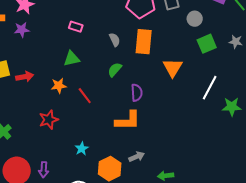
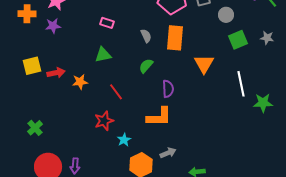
orange star: (59, 86) -> (80, 82), moved
white line: (210, 88) -> (241, 84), turned -40
red star: (49, 120) -> (104, 121), moved
cyan star: (82, 149) -> (124, 140), moved

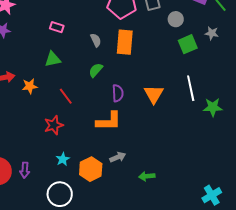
gray star: (267, 38) -> (212, 33), moved
orange triangle: (204, 64) -> (154, 94), moved
cyan star: (124, 140) -> (63, 159), moved

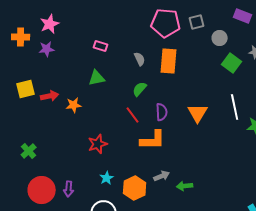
green square: (188, 44) -> (232, 63), turned -30
red line: (66, 96) -> (133, 115), moved
green arrow: (147, 176) -> (185, 186), moved

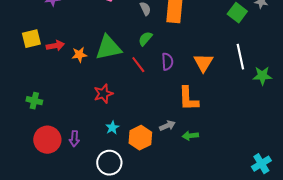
green triangle: (97, 78) -> (108, 48), moved, size x1.6
orange L-shape: (153, 140) -> (188, 99), moved, turned 88
green cross: (29, 151) -> (34, 101), turned -35

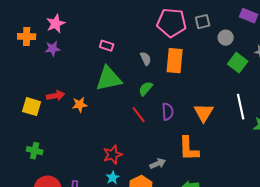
yellow square: (31, 39) -> (32, 107), moved, turned 30
green triangle: (108, 48) -> (109, 79), moved
red star: (103, 94) -> (113, 155), moved
gray arrow: (167, 126) -> (158, 164), moved

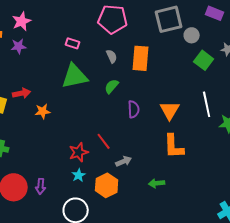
gray square: (203, 22) -> (169, 19), size x1.8
pink pentagon: (172, 23) -> (113, 19), moved
orange star: (80, 105) -> (43, 111), moved
red line: (139, 115) -> (104, 141), moved
orange L-shape: (189, 149) -> (174, 146), moved

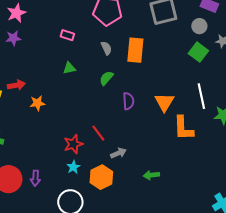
gray circle: (192, 35) -> (199, 26), moved
green triangle: (75, 76) -> (69, 68), size x0.5
orange L-shape: (174, 146) -> (183, 128), moved

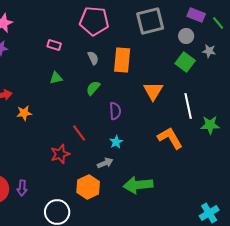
orange triangle: (164, 102) -> (153, 91), moved
orange L-shape: (183, 128) -> (170, 138), turned 152
red line: (98, 133) -> (79, 133), moved
cyan star: (73, 167) -> (116, 142), moved
green arrow: (151, 175) -> (138, 185), size x1.8

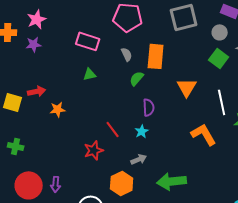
pink rectangle: (54, 45) -> (88, 41), size x1.6
green semicircle: (93, 88) -> (137, 78), moved
cyan star: (116, 142) -> (142, 131), moved

